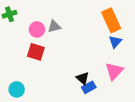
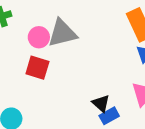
gray triangle: (54, 26) -> (62, 33), size x1.6

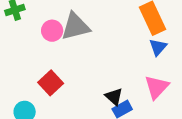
red square: (37, 68) -> (51, 83), moved, turned 30

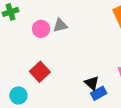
gray triangle: (75, 27) -> (60, 25), size x0.6

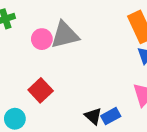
gray triangle: (60, 25) -> (65, 35), size x1.6
black triangle: (92, 83) -> (93, 116), moved

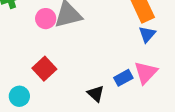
blue rectangle: (111, 116) -> (123, 78), moved

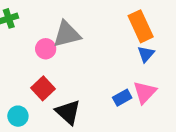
pink circle: (46, 19) -> (46, 49), moved
black triangle: (96, 94) -> (68, 112), moved, size x1.5

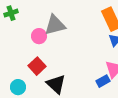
blue rectangle: (122, 98) -> (103, 81), moved

